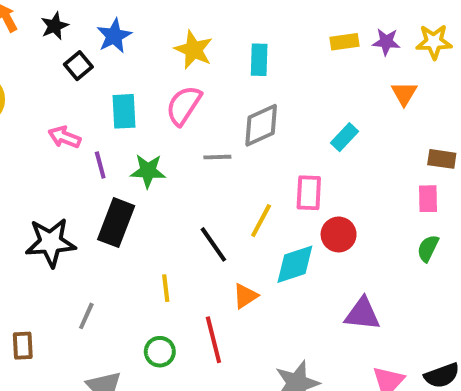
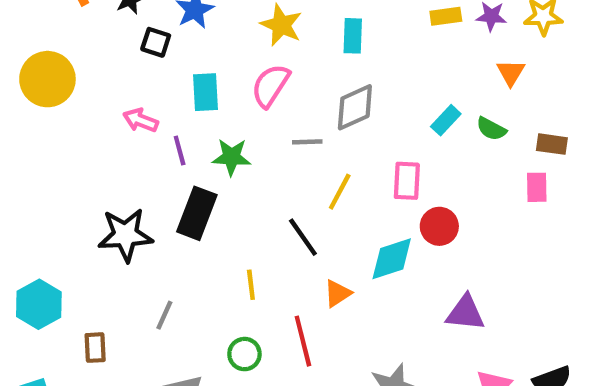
black square: (78, 66) -> (156, 42), turned -32
yellow line: (261, 221) -> (340, 192), moved
green semicircle: (428, 248) -> (491, 129), moved, turned -88

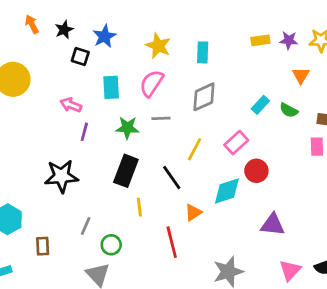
gray line: (307, 142) -> (161, 118), moved
purple line: (180, 151) -> (84, 132), moved, turned 30
pink rectangle: (407, 181) -> (236, 143), turned 45
black rectangle: (197, 213) -> (126, 171), moved
green circle: (244, 354) -> (111, 245), moved

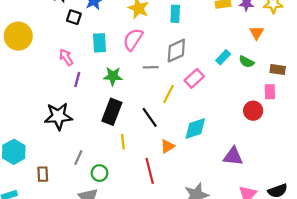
pink arrow: (71, 105) -> (66, 57), turned 36
gray line: (161, 118) -> (151, 67), moved
pink rectangle: (236, 143) -> (194, 78), moved
red circle: (256, 171) -> (253, 111), moved

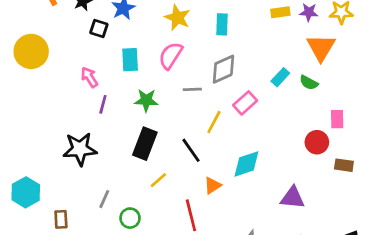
orange triangle: (256, 33) -> (321, 47), size x1.6
brown rectangle: (278, 69) -> (344, 165), moved
yellow line: (123, 142) -> (158, 180), turned 56

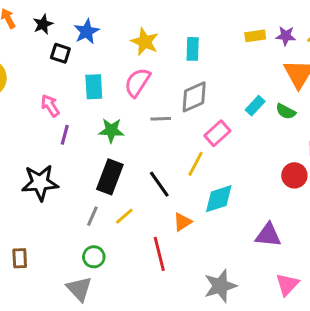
yellow line: (214, 122) -> (196, 164), moved
gray line: (104, 199) -> (92, 216), moved

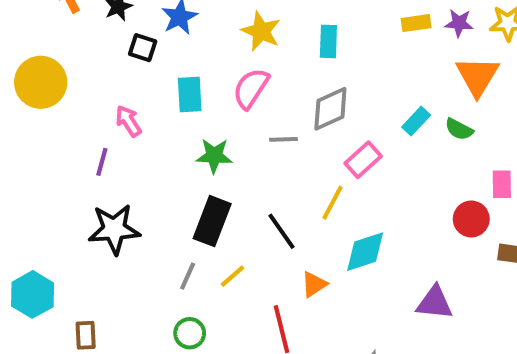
purple line: (65, 135) -> (102, 162), moved

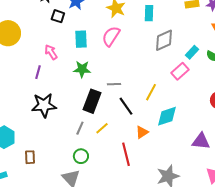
gray diamond: (330, 109) -> (164, 40), moved
gray line: (284, 139) -> (114, 84), moved
green star: (214, 156) -> (82, 69), moved
pink rectangle: (363, 160) -> (180, 71), moved

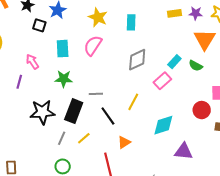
gray diamond: (164, 40) -> (137, 60), moved
black star: (44, 105) -> (42, 112), moved
cyan diamond: (167, 116) -> (163, 125), moved

